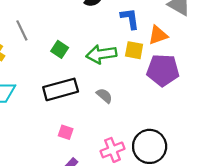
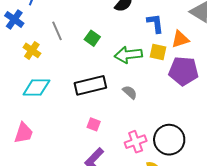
green square: (60, 49) -> (92, 38), moved

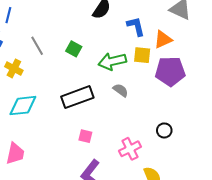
gray semicircle: (130, 92) -> (121, 90), moved
black circle: (169, 140) -> (164, 130), moved, size x0.5

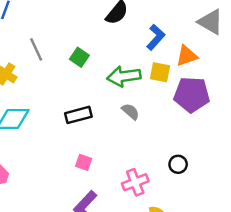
blue L-shape: (136, 26) -> (156, 37), turned 50
black rectangle: (77, 97) -> (78, 115), size x0.7

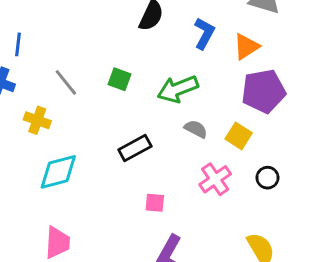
yellow square: (160, 72) -> (239, 136), moved, turned 35
pink cross: (135, 182) -> (215, 179), moved

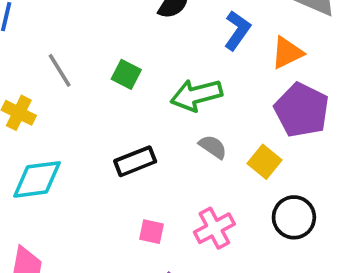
purple pentagon: (263, 91) -> (302, 110), turned 30
black circle: (267, 178) -> (294, 217), size x1.5
pink cross: (215, 179) -> (214, 228), moved

